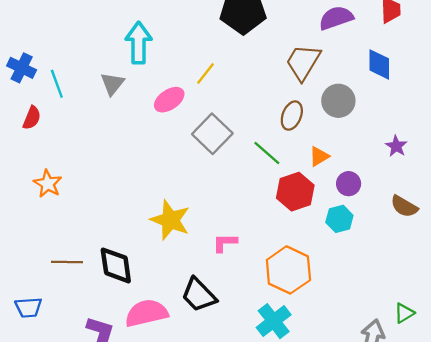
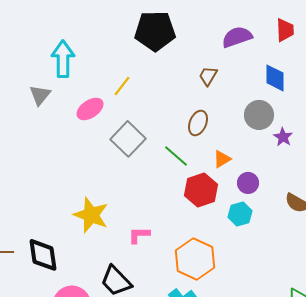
brown trapezoid: (303, 62) -> (208, 76), size x0.6
gray circle: (338, 101) -> (259, 115), moved
purple star: (396, 146) -> (283, 137), moved

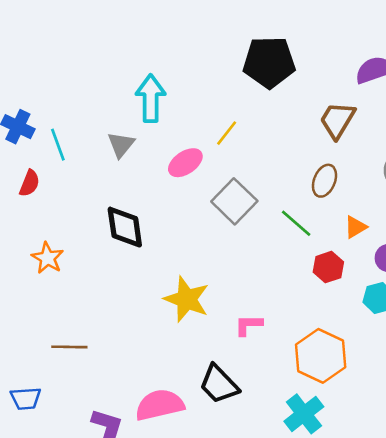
brown trapezoid: (208, 76) -> (337, 120), size x1.5
red hexagon: (201, 190) -> (328, 267), size x0.7
black diamond: (43, 255) -> (125, 227), moved

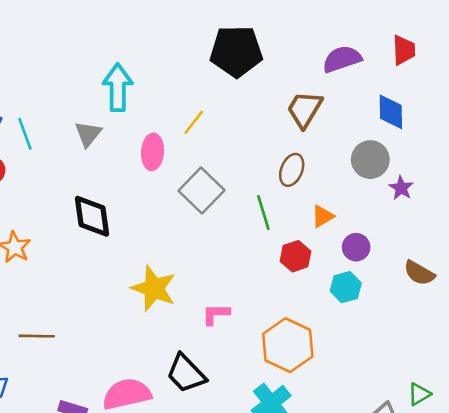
pink ellipse: (185, 163) -> (153, 152), turned -52
green line: (296, 223) -> (263, 212), turned 32

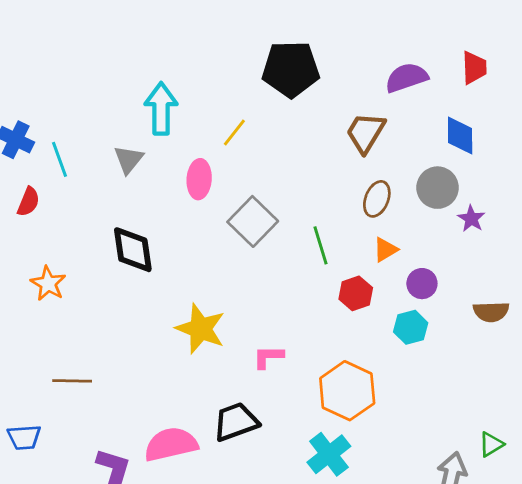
yellow line: (194, 122) -> (234, 133), moved
brown ellipse: (292, 170) -> (377, 199), moved
brown semicircle: (419, 273) -> (491, 312), turned -32
black trapezoid: (186, 373) -> (236, 422), turned 114

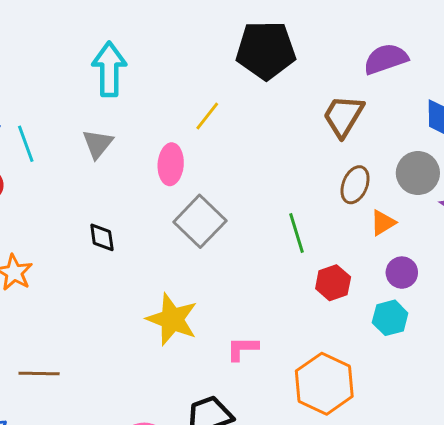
cyan arrow: (161, 109) -> (109, 69), moved
gray square: (253, 221) -> (200, 221), moved
black diamond: (133, 250) -> (102, 237), size x0.6
orange triangle: (385, 250) -> (383, 223), moved

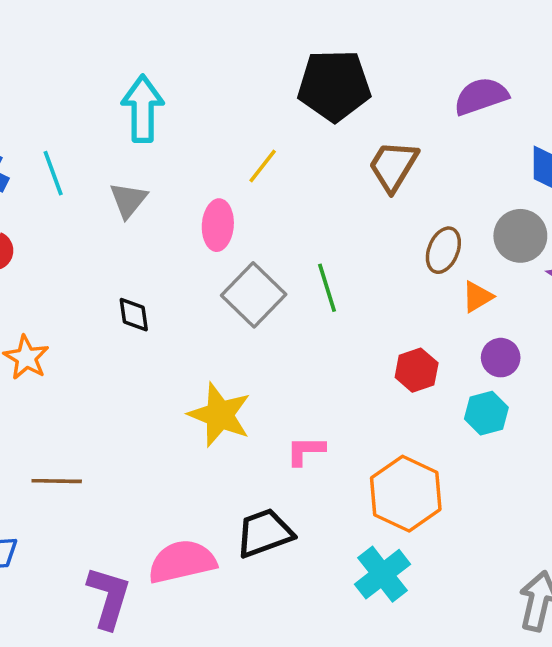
brown trapezoid: (343, 116) -> (393, 166), moved
cyan line: (26, 144) -> (53, 173), moved
green line: (296, 233) -> (327, 288), moved

